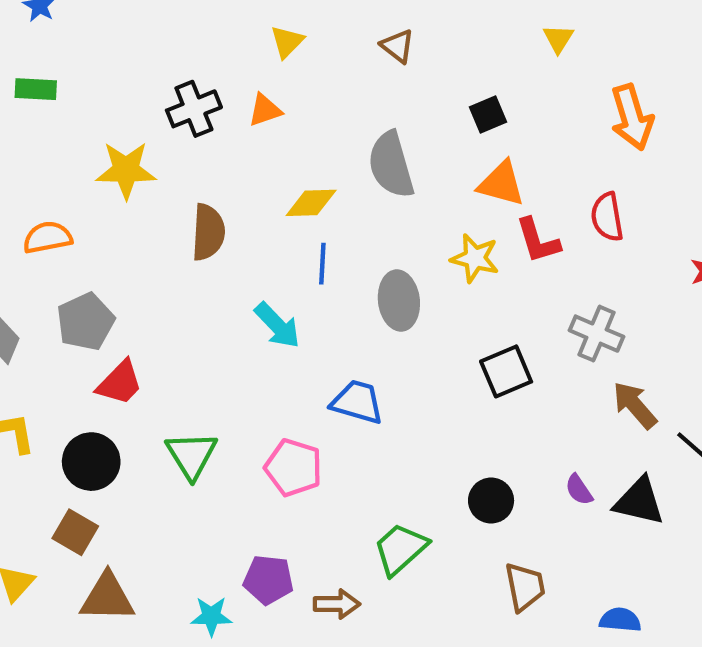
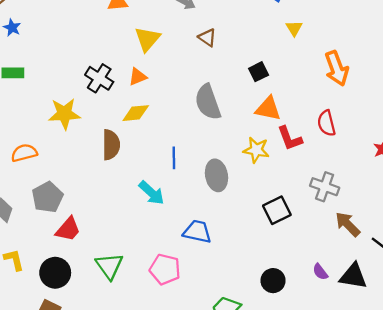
yellow triangle: (287, 42) -> (147, 39), size x1.4
black cross: (194, 109) -> (99, 78), turned -32
yellow diamond: (311, 203) -> (136, 113), moved

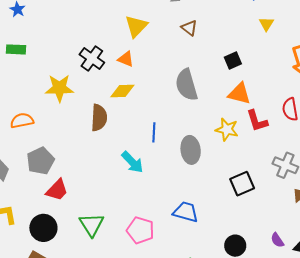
orange triangle: (138, 77) -> (126, 59), turned 42
blue trapezoid: (197, 232) -> (186, 212), moved

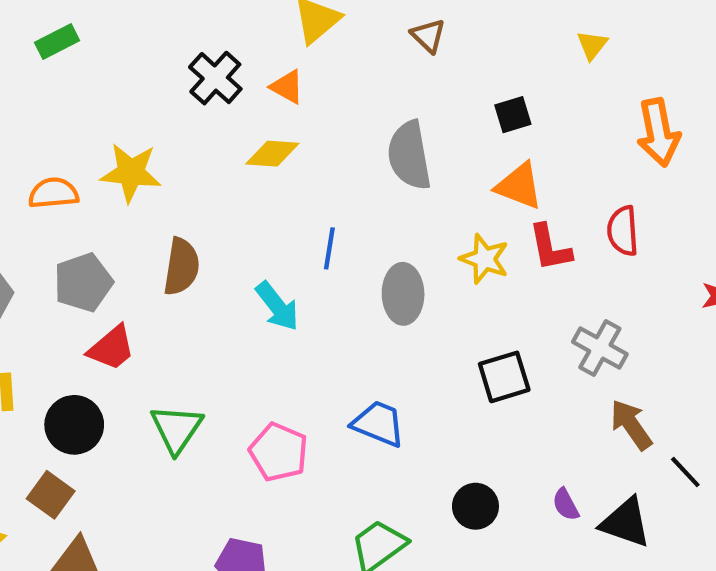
green rectangle: (16, 49) -> (57, 41), turned -36
yellow star: (59, 88) -> (131, 173), moved
brown semicircle: (99, 118) -> (181, 267), moved

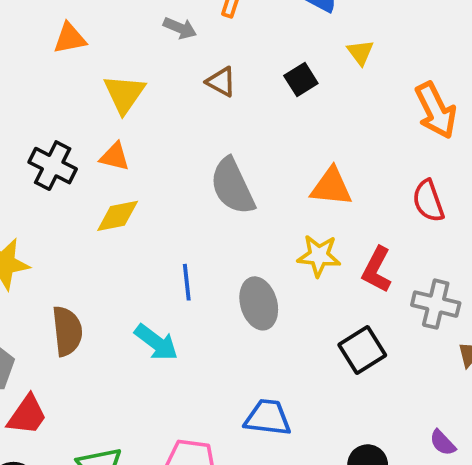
black square: (513, 115) -> (301, 80), moved
red L-shape: (550, 248) -> (377, 270), moved, turned 54

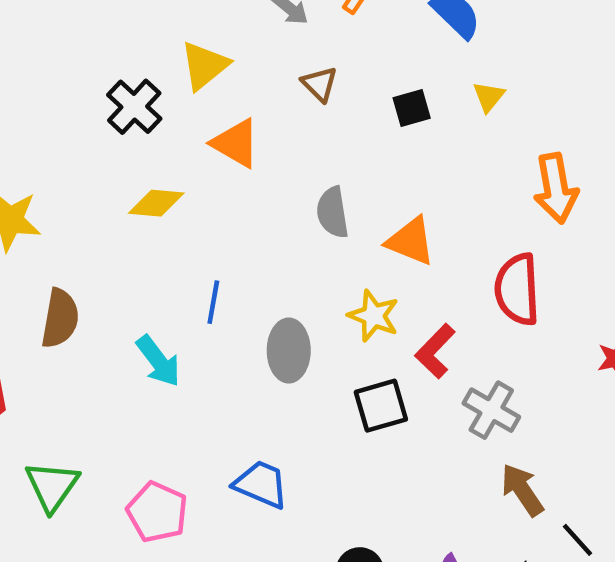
orange triangle: (115, 157) -> (236, 143), moved, size x1.4
black cross: (53, 166) -> (134, 107), moved
gray semicircle: (233, 186) -> (333, 212), moved, size x0.7
red semicircle: (428, 201) -> (517, 289), size x1.4
black square: (362, 350) -> (381, 406), moved

